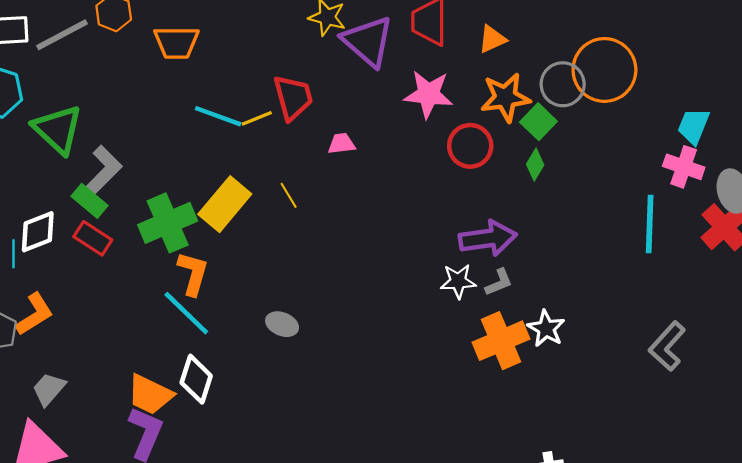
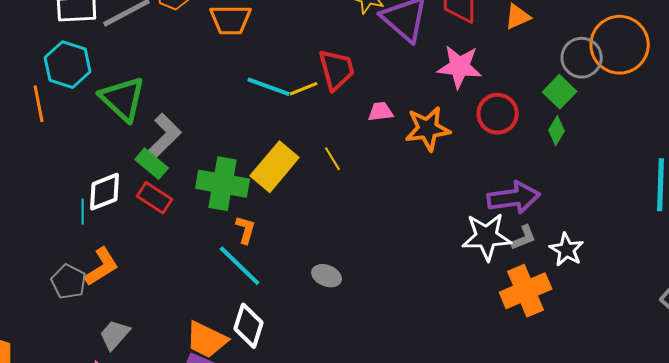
orange star: (505, 97) -> (428, 129), moved
green cross: (168, 223) -> (223, 184), turned 33
orange L-shape: (193, 274) -> (246, 230), size x0.7
white star: (458, 281) -> (487, 237), size x1.5
white star: (546, 329) -> (567, 250), moved

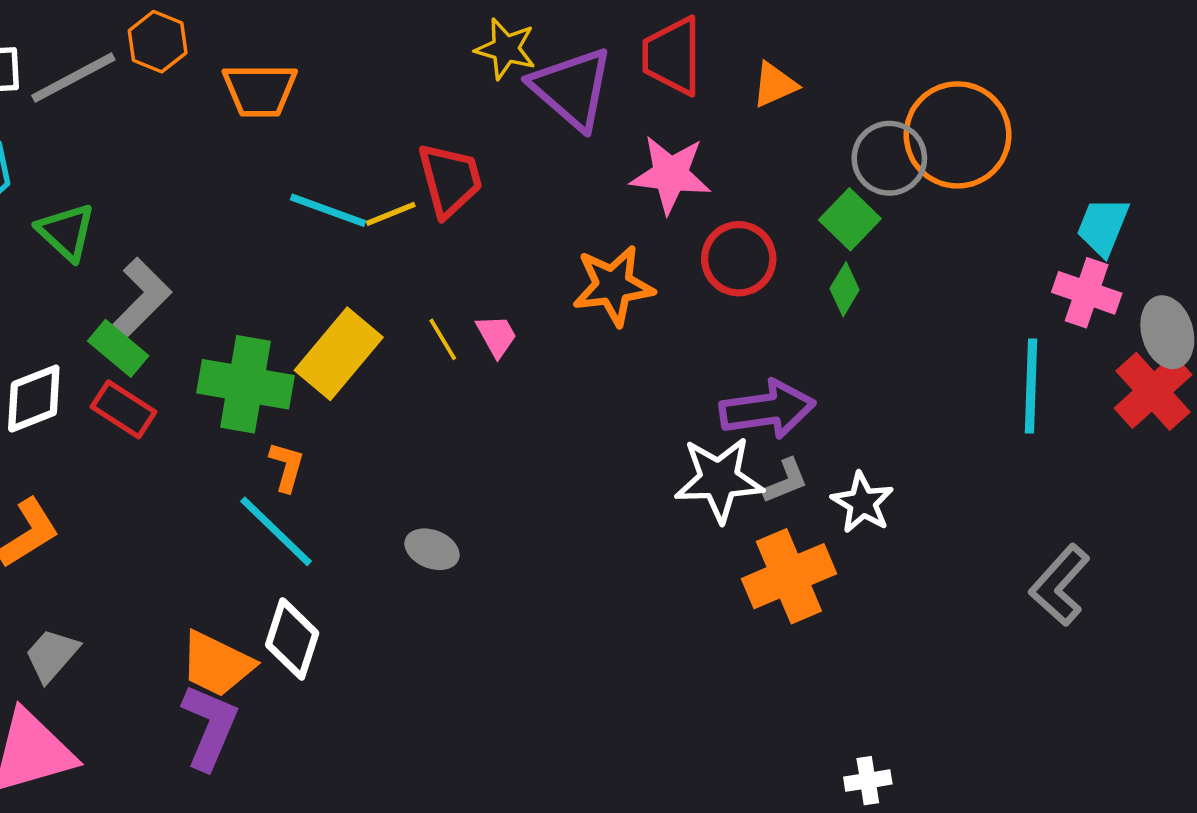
green triangle: (123, 99) -> (66, 232), size x0.7
pink trapezoid: (381, 112) -> (497, 336), moved, turned 68

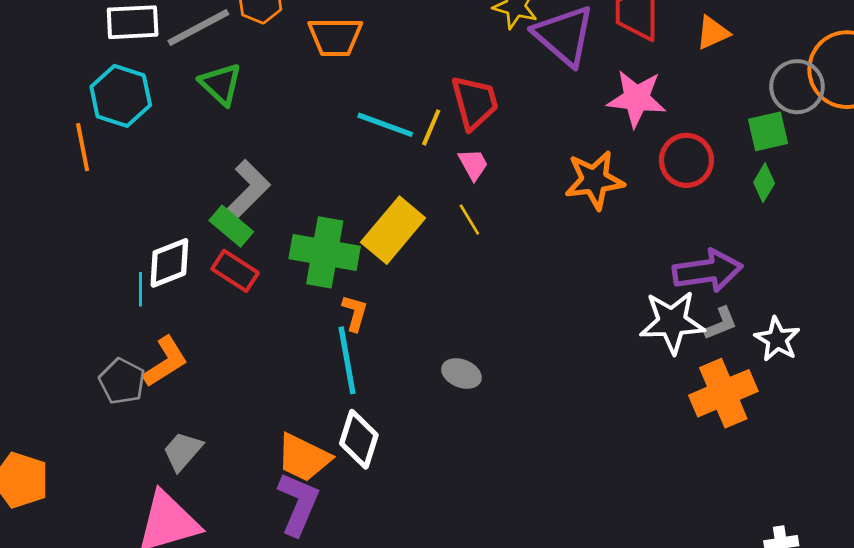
yellow line: (391, 214) -> (431, 127), turned -45
green square: (850, 219) -> (768, 131), turned 33
green triangle: (66, 232) -> (221, 84), moved
pink trapezoid: (497, 336) -> (473, 164), moved
cyan line: (276, 531) -> (347, 360), turned 36

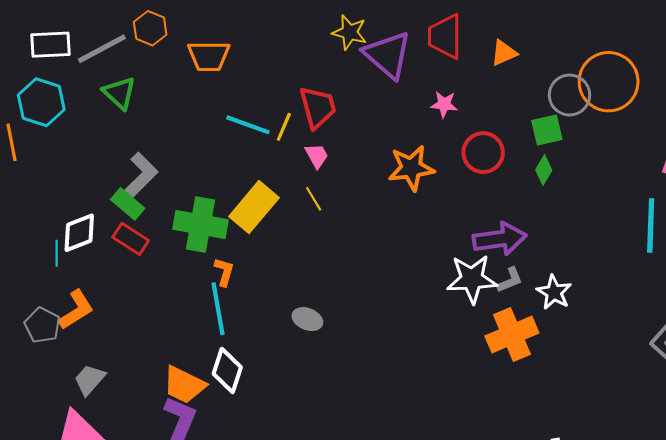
pink star: (636, 99) -> (444, 104), size x0.6

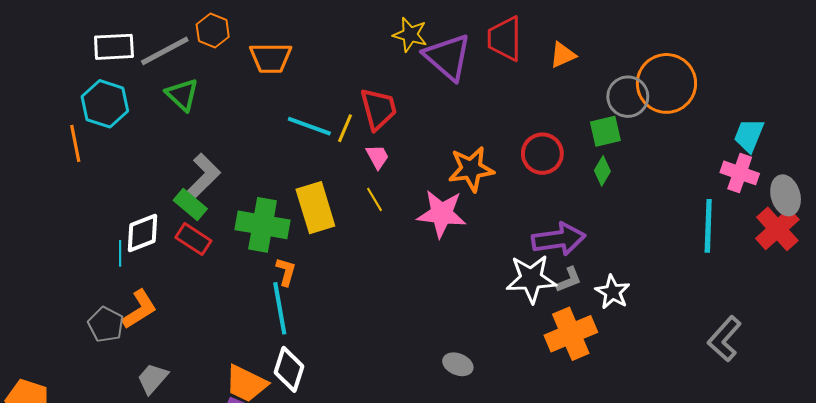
pink star: (444, 104) -> (442, 214), moved, size x1.8
yellow rectangle: (254, 207) -> (315, 208), turned -57
gray ellipse: (307, 319) -> (458, 364), moved

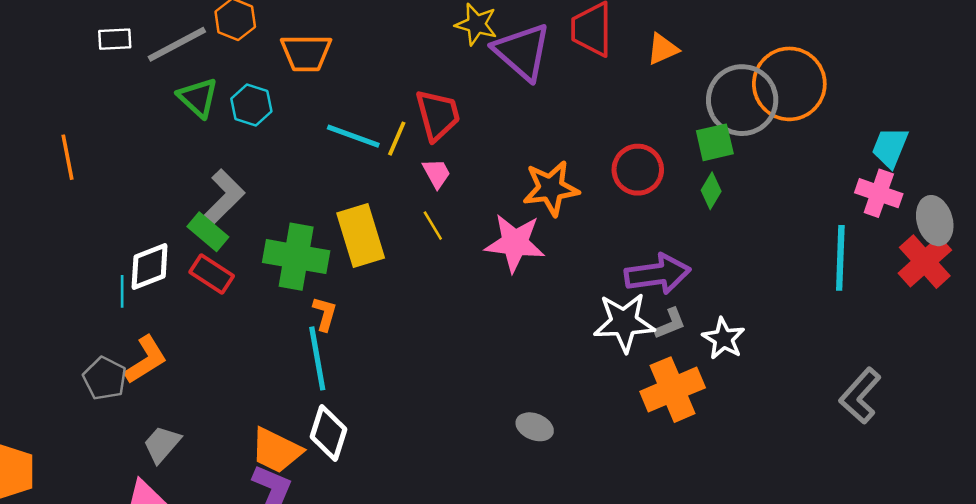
white rectangle: (114, 47) -> (115, 39), size x0.7
gray circle: (628, 97) -> (742, 100), size x1.4
cyan hexagon: (105, 104) -> (251, 105), moved, size x0.7

